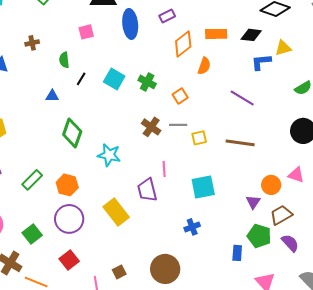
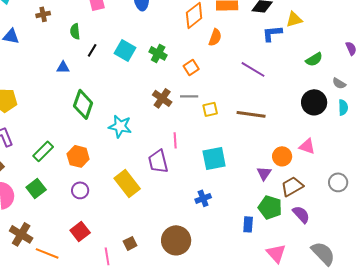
purple circle: (69, 219) -> (80, 190), size x0.6
green square: (32, 234) -> (36, 188), moved

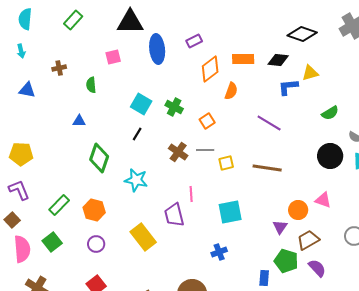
black line: (92, 50) -> (137, 134), moved

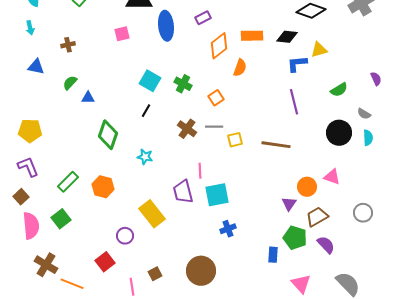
green semicircle: (91, 85) -> (70, 83), moved, turned 49
purple line: (269, 123) -> (294, 102), moved, turned 45
cyan star: (136, 180) -> (145, 157), size x0.7
cyan square: (230, 212) -> (217, 195), moved
purple circle: (96, 244) -> (125, 236), moved

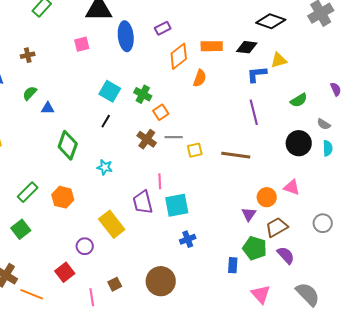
orange square: (216, 98) -> (161, 112), moved

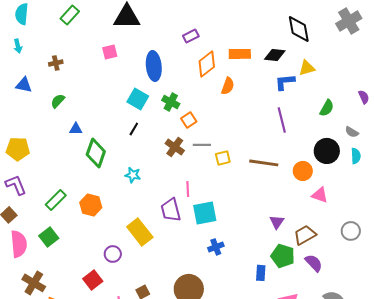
black diamond: (271, 21) -> (299, 29), turned 60
blue ellipse: (126, 36) -> (154, 66), moved
green semicircle: (299, 100) -> (327, 108), turned -30
blue triangle: (48, 108) -> (76, 129), moved
orange circle: (267, 197) -> (303, 171), moved

